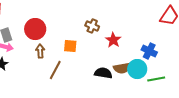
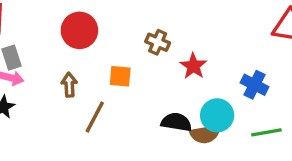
red circle: (35, 29) -> (79, 30), moved
brown semicircle: (122, 68) -> (205, 134), moved
cyan circle: (137, 69) -> (217, 115), moved

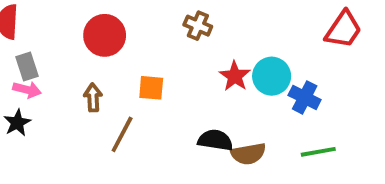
brown cross: (158, 42) -> (198, 26), moved
cyan circle: (217, 115) -> (272, 76), moved

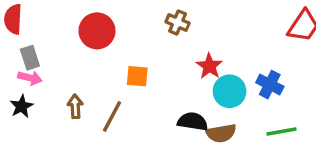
cyan circle: (272, 76) -> (230, 91), moved
brown arrow: (93, 97) -> (75, 106), moved

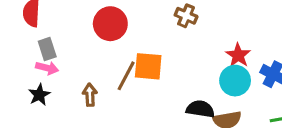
red star: (209, 66) -> (238, 55), moved
orange square: (137, 76) -> (148, 66), size x1.4
brown line: (112, 116) -> (126, 76), moved

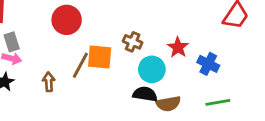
brown cross: (186, 16) -> (133, 42), moved
cyan circle: (235, 81) -> (152, 69), moved

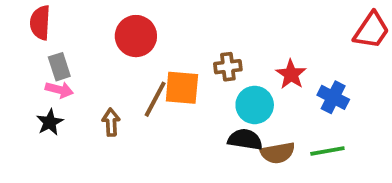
brown cross: (133, 42) -> (228, 67), turned -30
green line: (218, 102) -> (327, 151), moved

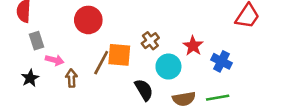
brown cross: (228, 67) -> (150, 41), turned -30
pink arrow: (59, 90) -> (55, 60), moved
black semicircle: (245, 139) -> (144, 90), moved, turned 50

